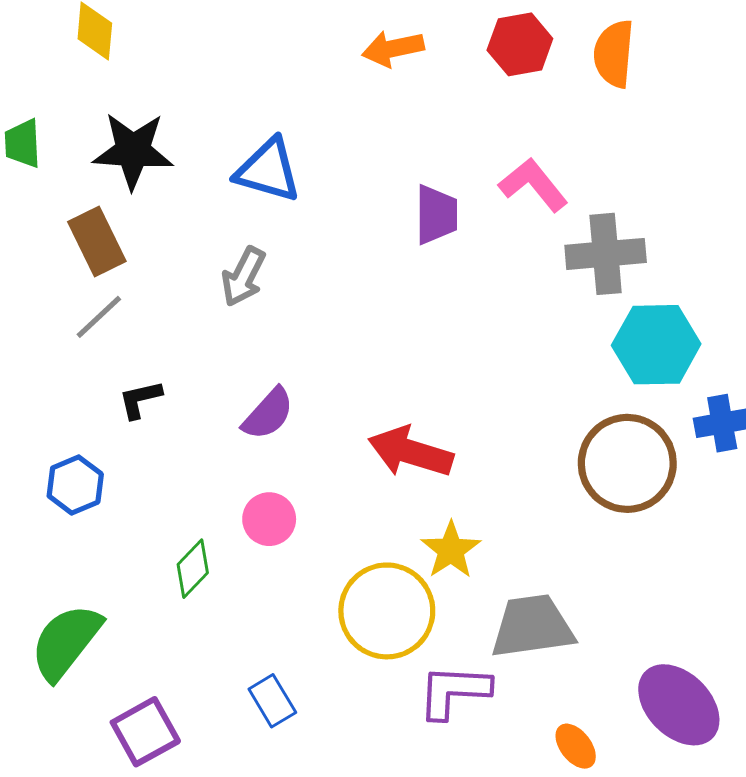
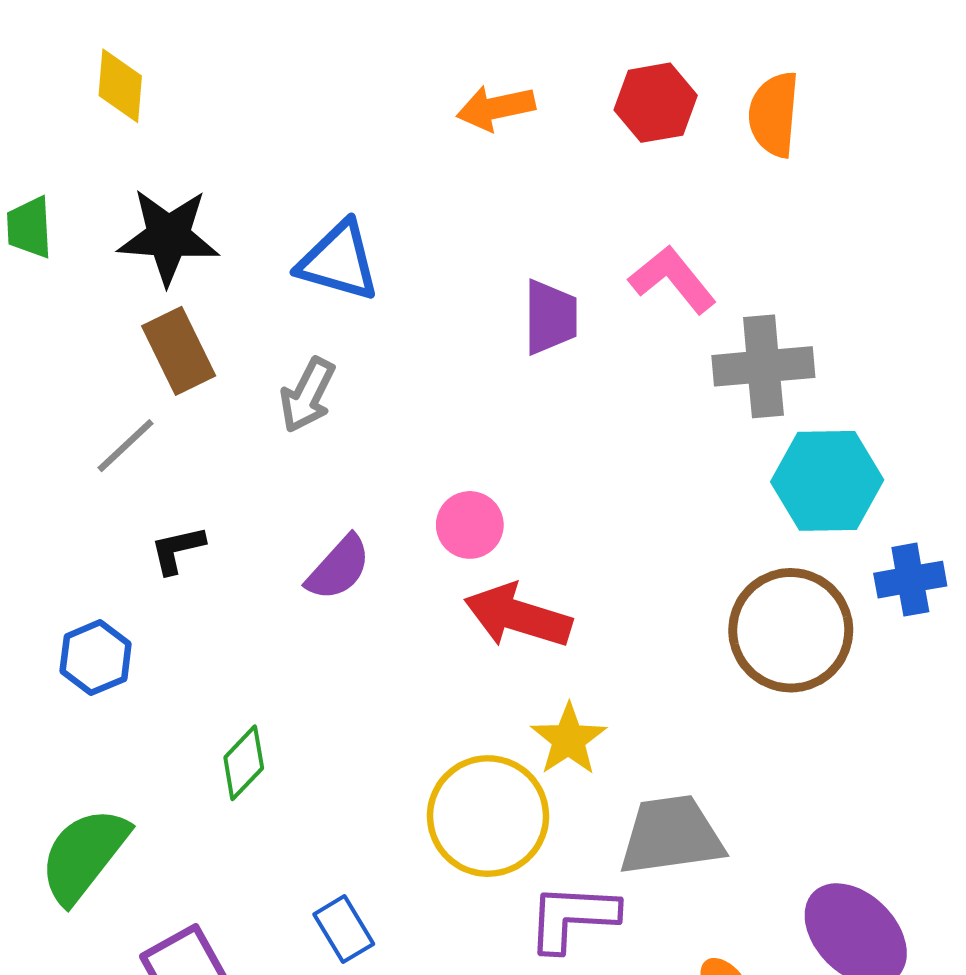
brown rectangle: (97, 242) -> (179, 351), moved
pink circle: (269, 519) -> (470, 525), moved

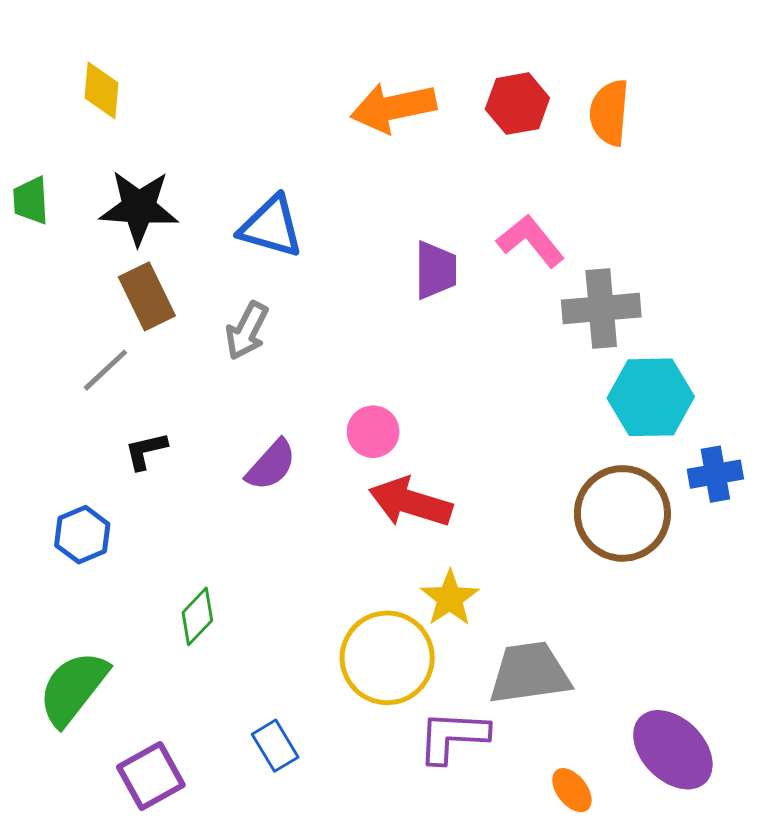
orange arrow: (496, 108) -> (393, 108), size x1.4

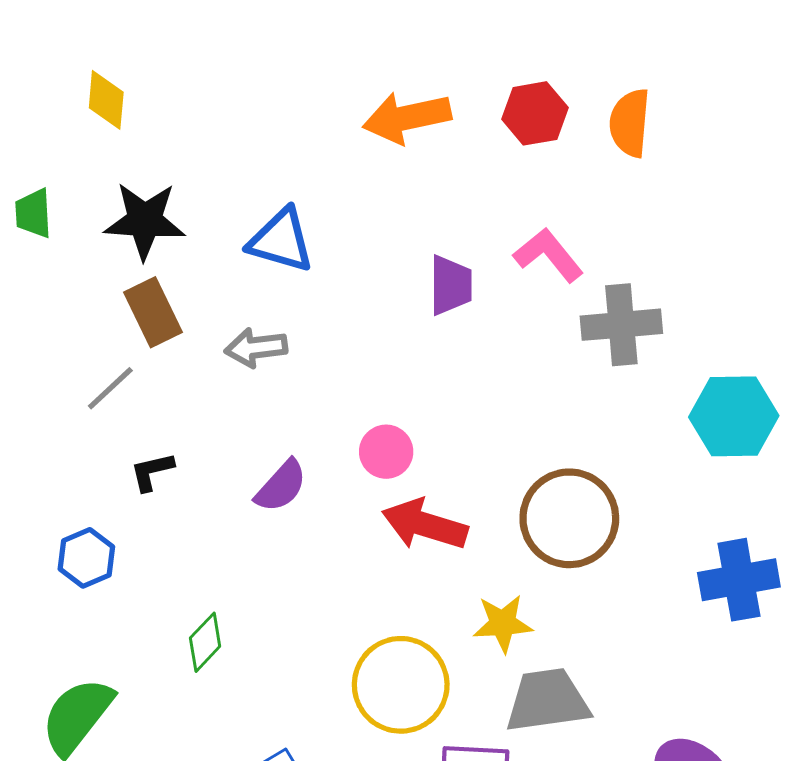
gray arrow: (247, 331) -> (256, 348), turned 56
cyan hexagon: (651, 397) -> (734, 416), moved
blue cross: (715, 474) -> (739, 580), moved, size x1.4
brown circle: (622, 513) -> (569, 518), moved
yellow star: (450, 598) -> (503, 623), moved, turned 30

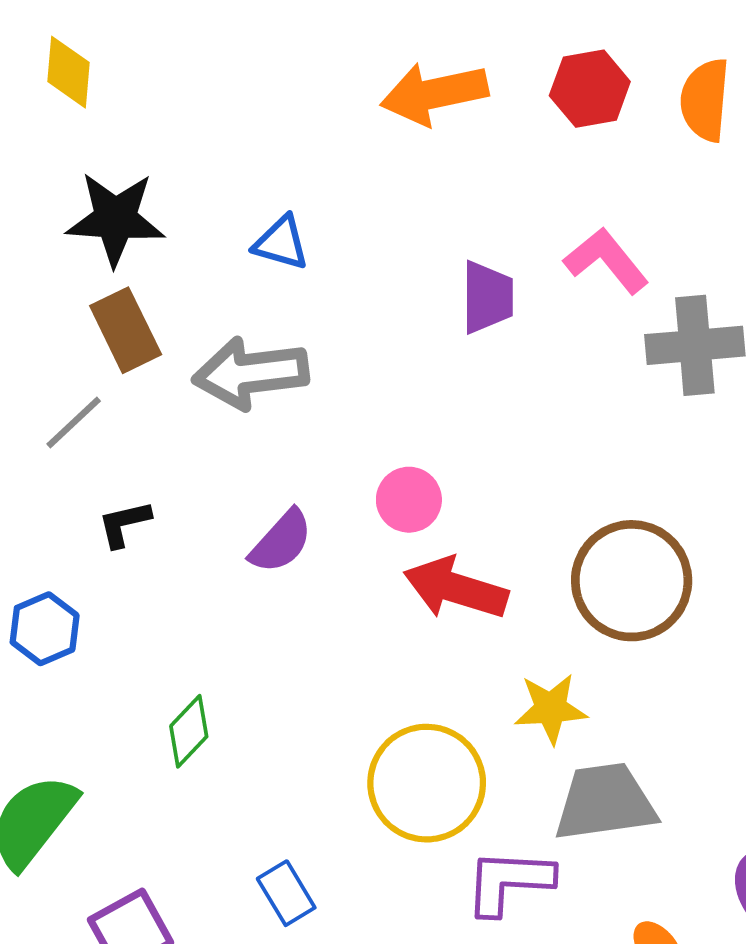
blue triangle: (281, 240) -> (281, 243), size x0.7
gray arrow: (256, 348) -> (251, 373), size x1.5

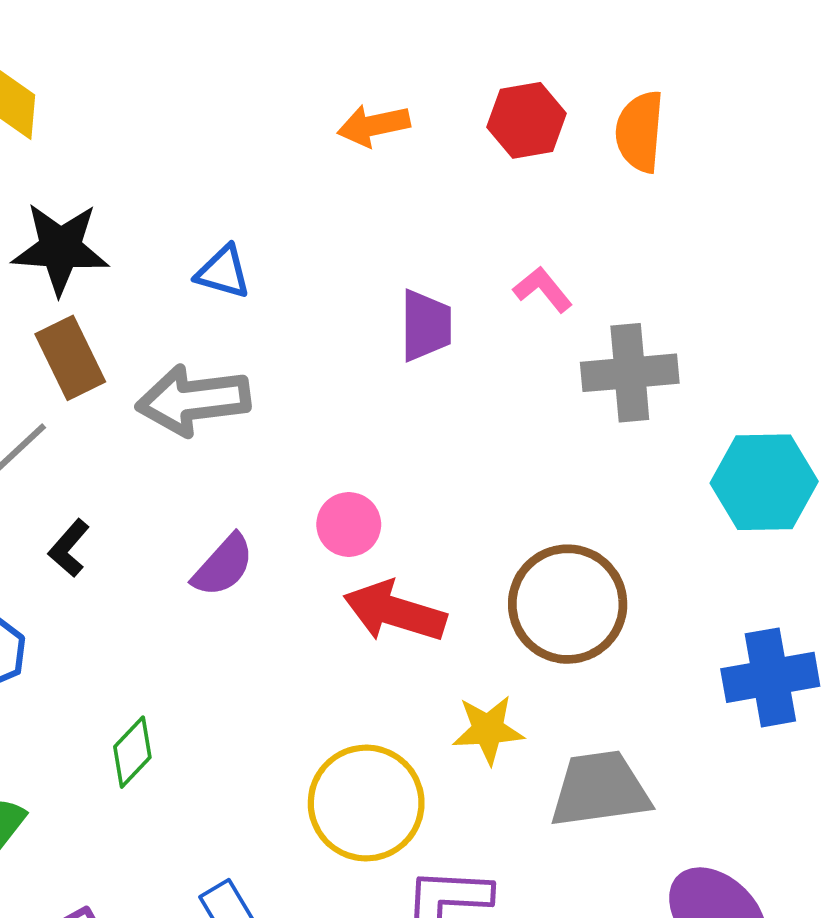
orange arrow: (434, 94) -> (374, 125), size x0.7
pink L-shape: (606, 261) -> (543, 289), size x0.7
black L-shape: (124, 524) -> (69, 548), turned -36
gray trapezoid: (605, 802) -> (600, 789), moved

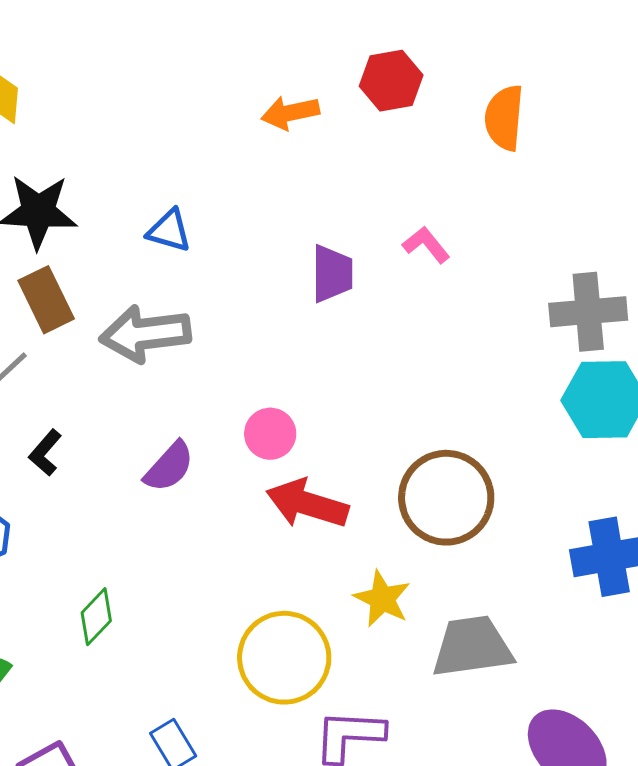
red hexagon: (527, 120) -> (391, 81), moved
gray cross: (630, 373) -> (588, 312), moved
yellow star: (488, 730) -> (382, 599), turned 30

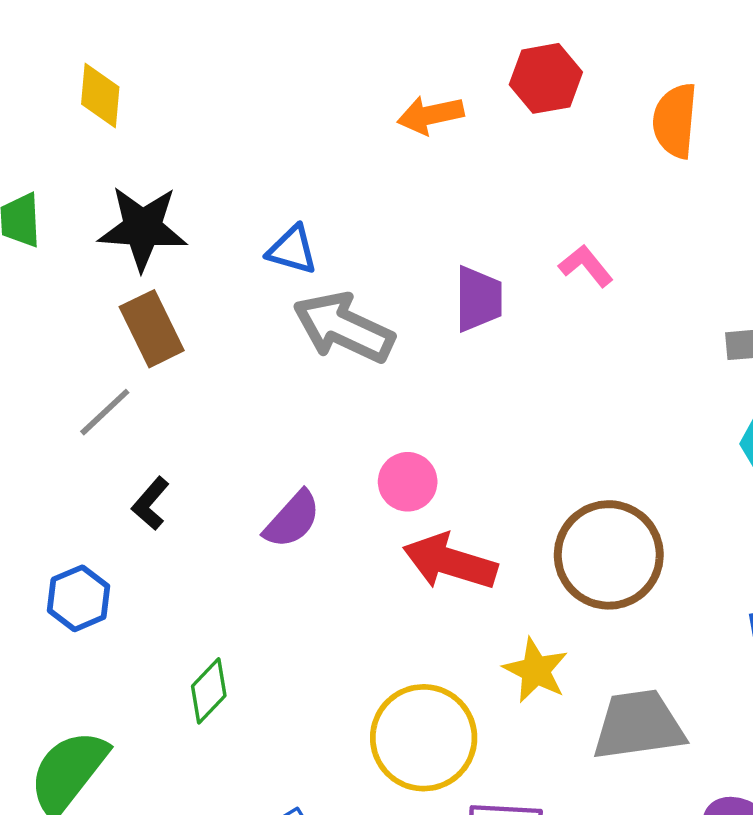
gray arrow: (145, 334) -> (344, 328), moved, turned 32

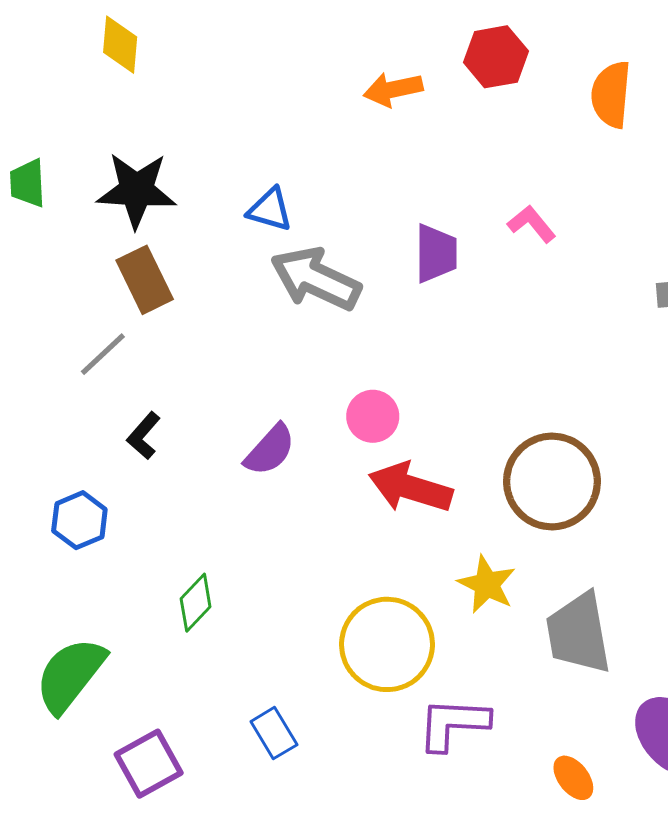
yellow diamond: (100, 96) -> (120, 45), moved
gray trapezoid: (638, 725) -> (578, 633), turned -92

